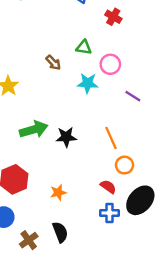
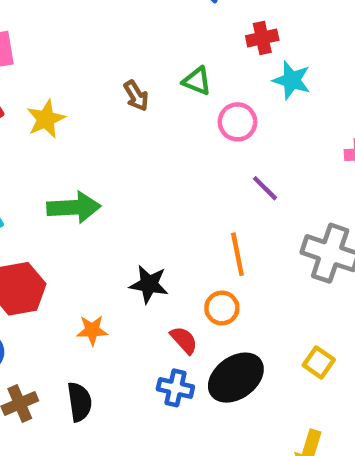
red cross: (113, 17) -> (262, 38), turned 35
cyan star: (88, 83) -> (292, 80), moved
black star: (66, 137) -> (149, 284), moved
orange line: (111, 138) -> (237, 254), moved

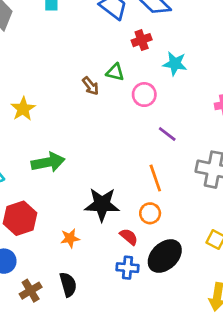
red cross: (262, 38) -> (142, 40), moved
brown arrow: (136, 96) -> (91, 86), moved
black star: (149, 284) -> (102, 204), size x1.4

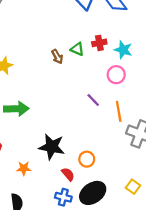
red cross: (142, 40) -> (99, 43), moved
pink circle: (144, 95) -> (116, 75), moved
purple line: (167, 134) -> (93, 100), moved
orange line: (155, 178) -> (119, 111), moved

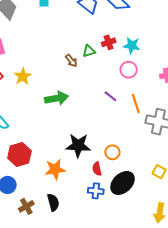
green triangle: (77, 49) -> (89, 51), turned -32
green arrow: (16, 109) -> (57, 98), moved
orange star: (24, 168) -> (55, 169), size x1.5
red semicircle: (68, 174) -> (97, 169), turned -144

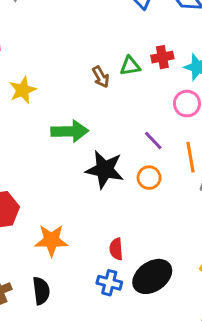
black star: (78, 145) -> (105, 170), moved
orange circle: (112, 152) -> (149, 178), moved

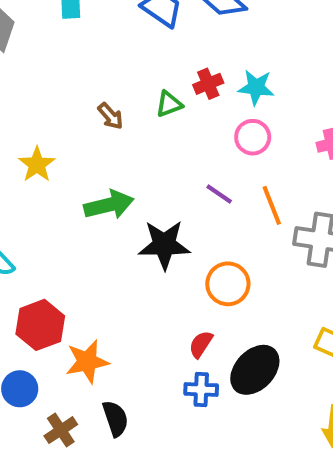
brown arrow: (101, 77) -> (110, 116), moved
orange circle: (149, 178) -> (228, 284), moved, size x1.4
orange star: (51, 240) -> (87, 362), moved
red semicircle: (116, 249) -> (201, 344), turned 50

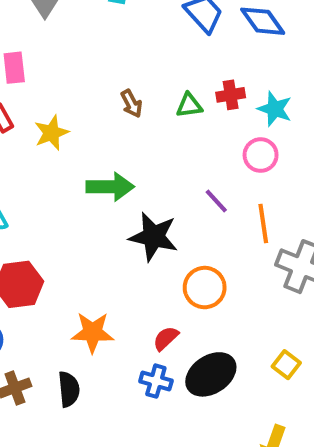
orange star: (87, 362) -> (92, 332), moved

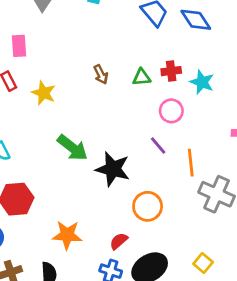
yellow star: (51, 133) -> (44, 93), turned -30
pink circle: (261, 155) -> (171, 111), moved
green arrow: (110, 187) -> (72, 148), moved, turned 36

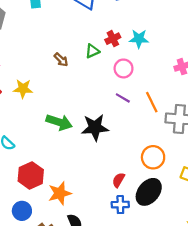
orange circle: (148, 206) -> (153, 157), moved
orange star: (67, 235) -> (60, 193), moved

